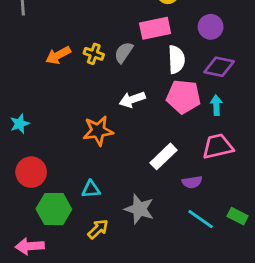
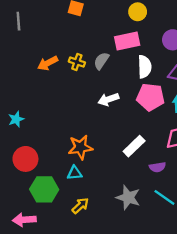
orange star: (98, 131) -> (80, 147), moved
gray star: (139, 209) -> (128, 197), moved

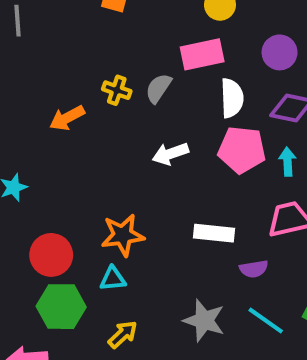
orange arrow: (48, 63) -> (67, 118), moved
white rectangle: (134, 146) -> (214, 233), turned 50
red circle: (25, 159) -> (51, 255), moved

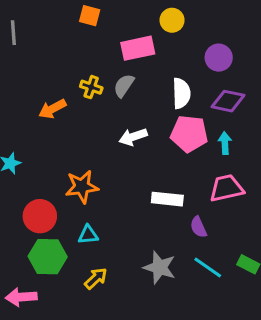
pink rectangle: (202, 54) -> (138, 48), moved
orange star: (123, 235) -> (82, 187), moved
purple semicircle: (254, 269) -> (198, 227), turned 75

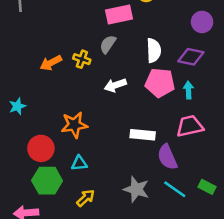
purple circle: (219, 58) -> (202, 22), moved
yellow cross: (91, 87) -> (82, 59), moved
purple semicircle: (198, 227) -> (167, 157), size x1.5

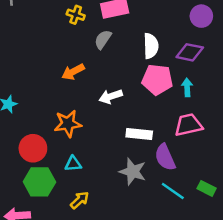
yellow cross: (82, 59) -> (76, 15), moved
orange arrow: (51, 63) -> (73, 72), moved
white arrow: (115, 85) -> (111, 96), moved
gray star: (136, 189) -> (133, 172), moved

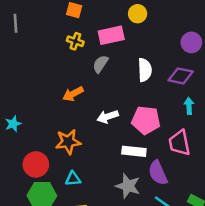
pink pentagon: (157, 80) -> (146, 120), moved
cyan arrow: (187, 87) -> (189, 106), moved
pink trapezoid: (188, 125) -> (179, 143), turned -88

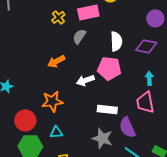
yellow cross: (75, 41) -> (58, 17), turned 32
cyan arrow: (189, 106) -> (149, 78), moved
pink pentagon: (146, 120) -> (109, 68), moved

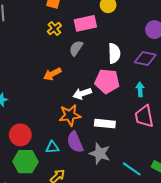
cyan arrow: (149, 78) -> (140, 89), moved
orange star: (52, 101) -> (70, 115), moved
purple semicircle: (127, 127) -> (75, 142), moved

